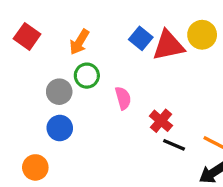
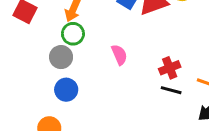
green circle: (87, 76) -> (73, 34), moved
red cross: (161, 121) -> (170, 68), moved, turned 36

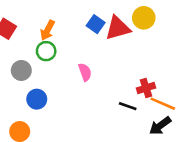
gray circle: (61, 57) -> (21, 70), moved
red cross: (170, 68) -> (146, 88), moved

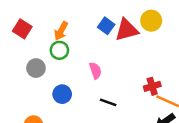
blue circle: (37, 99) -> (62, 94), moved
black line: (128, 106) -> (108, 102), moved

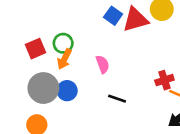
red square: (22, 29) -> (35, 49), moved, turned 36
orange arrow: (61, 31) -> (64, 59), moved
gray circle: (36, 68) -> (43, 88), moved, size x1.5

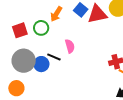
orange arrow: (64, 59) -> (56, 14), moved
black line: (117, 99) -> (54, 57), moved

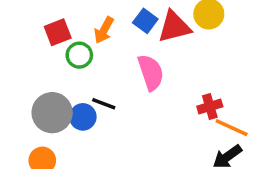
red square: (20, 30) -> (58, 32), moved
pink semicircle: (70, 46) -> (151, 72), moved, size x1.5

